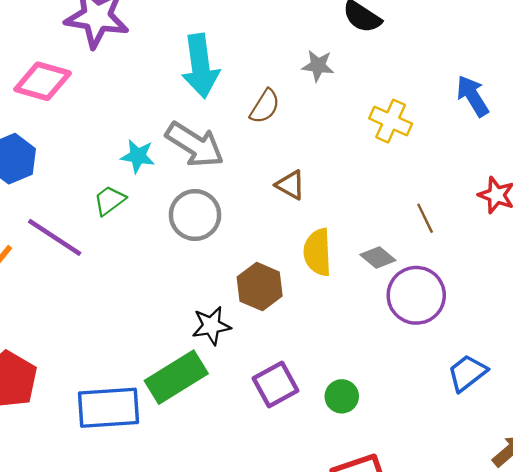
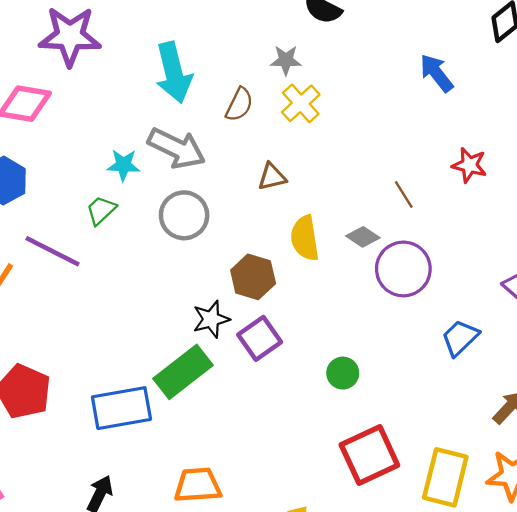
yellow cross: (391, 121) -> (301, 103), moved, turned 30
brown triangle: (290, 185) -> (272, 177), turned -36
purple square: (275, 384) -> (260, 338), moved

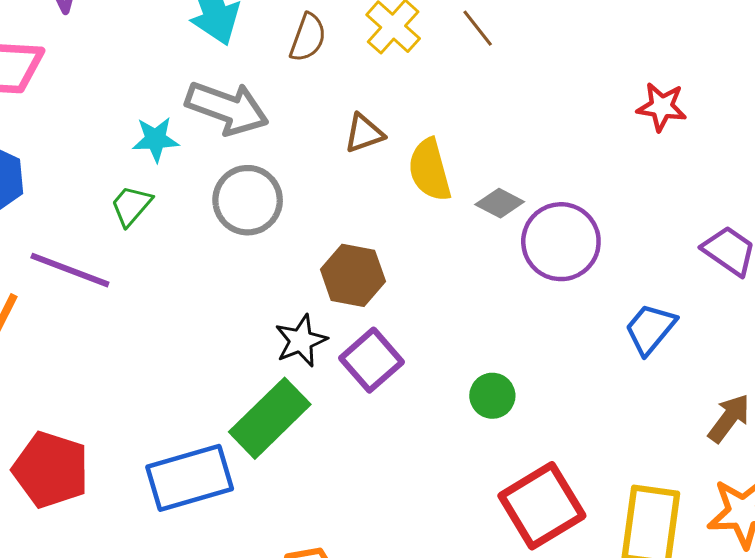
red star: (469, 165) -> (662, 107), moved
brown line: (404, 195) -> (478, 28), moved
yellow semicircle: (305, 238) -> (430, 170), moved

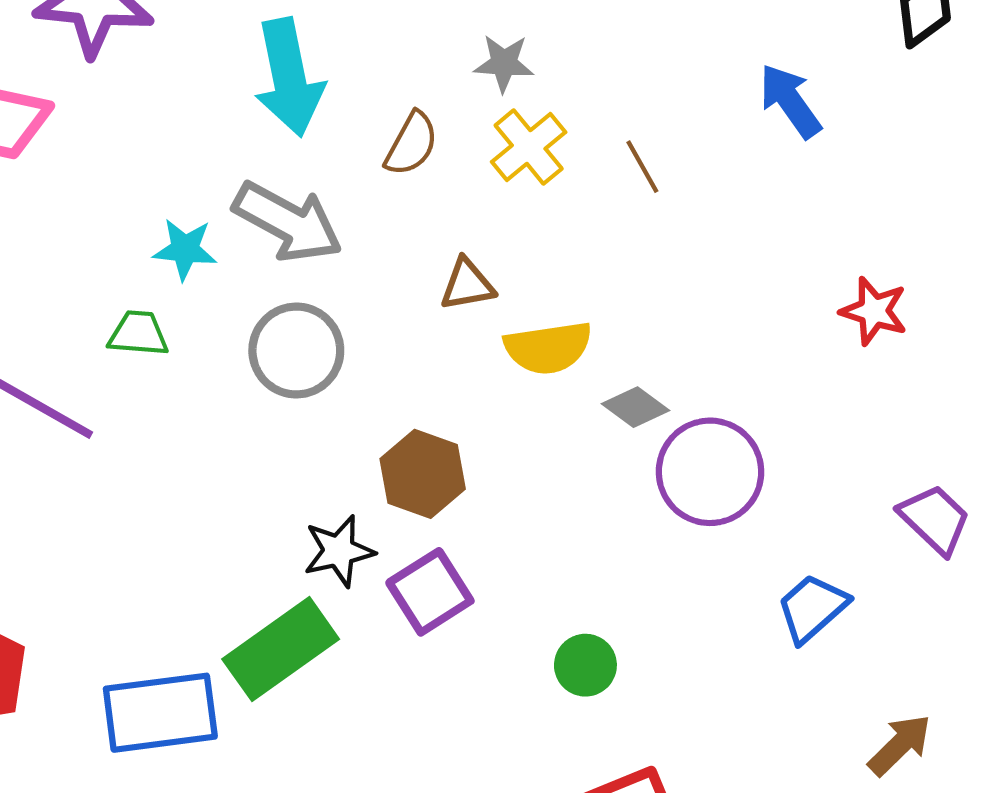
yellow semicircle: (430, 170) -> (548, 348), turned -92
green trapezoid: (131, 206) -> (138, 334), turned 45

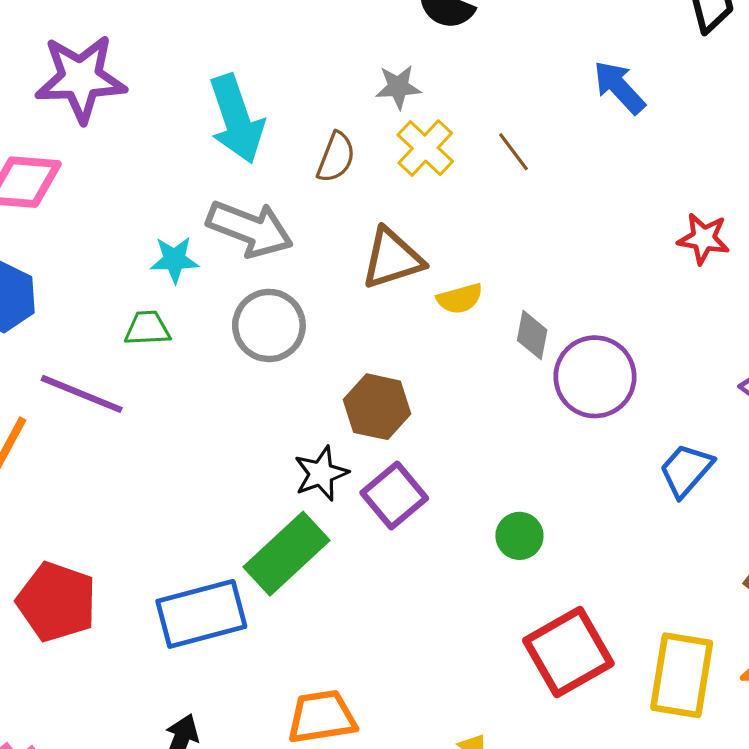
brown triangle: (467, 285) -> (392, 259), size x1.5
yellow semicircle: (548, 348) -> (460, 299), size x0.7
gray diamond: (636, 407) -> (532, 335), turned 72

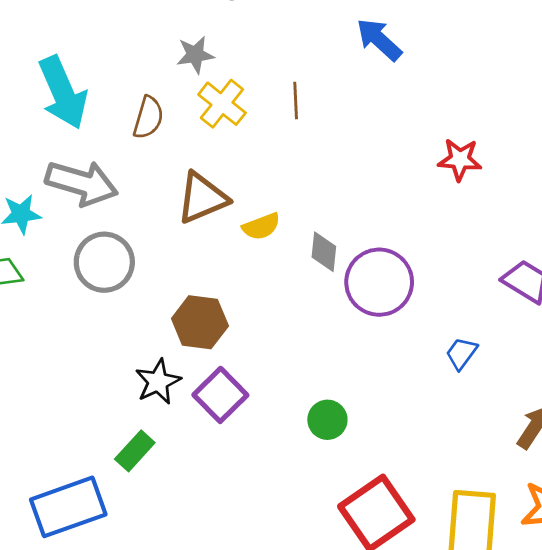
brown line: (514, 152) -> (296, 101), turned 39
blue trapezoid: (686, 470) -> (461, 353), size x0.7
green rectangle: (287, 554) -> (135, 451), size x0.6

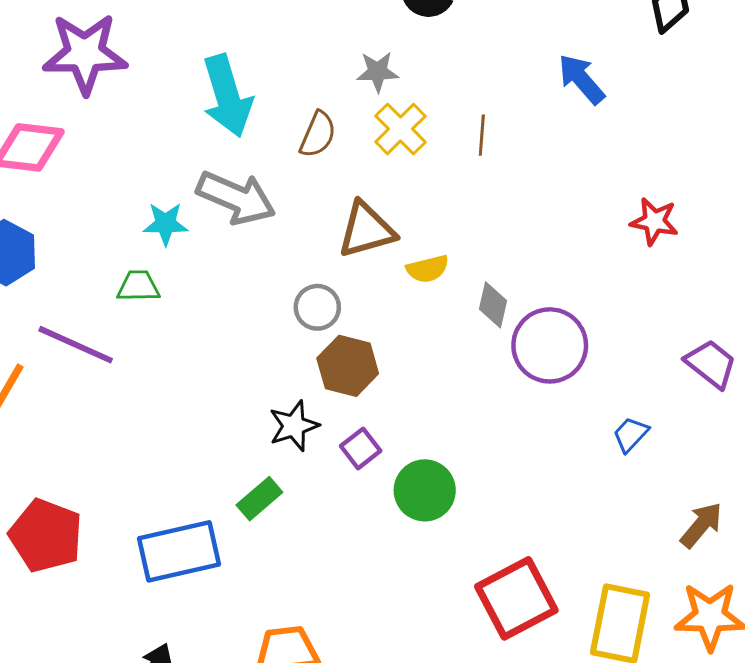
gray circle: (104, 262) -> (317, 307), moved, size x0.7
purple square: (220, 395) -> (361, 448), size x0.7
green circle: (327, 420) -> (425, 490), moved, size x1.4

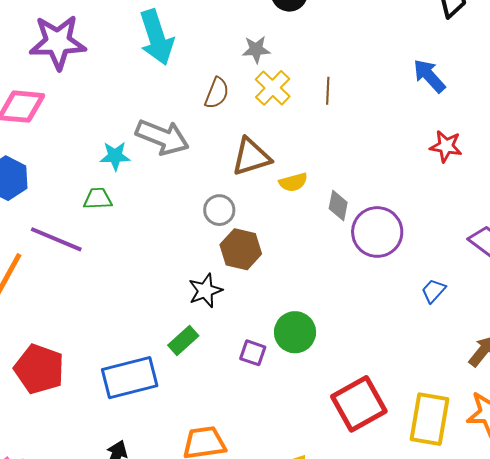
blue arrow: (581, 79) -> (429, 76), moved
cyan arrow: (227, 96) -> (157, 37), moved
purple square: (361, 448) -> (253, 353), moved, turned -32

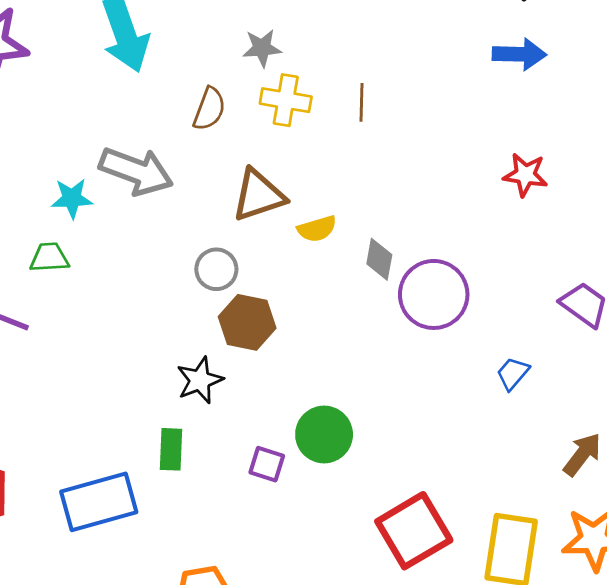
blue arrow: (429, 76) -> (519, 54), moved, turned 135
yellow cross: (273, 88) -> (286, 100), turned -33
green rectangle: (183, 341) -> (171, 449), turned -44

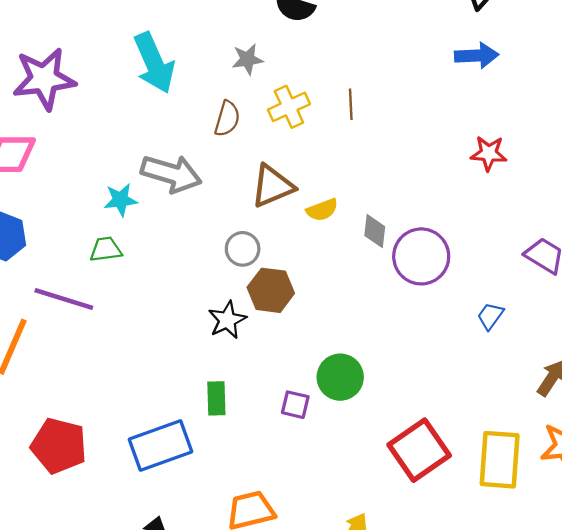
gray star: (262, 48) -> (247, 59), moved
yellow cross: (286, 100) -> (289, 107), turned -30
black star: (200, 380) -> (227, 320), moved

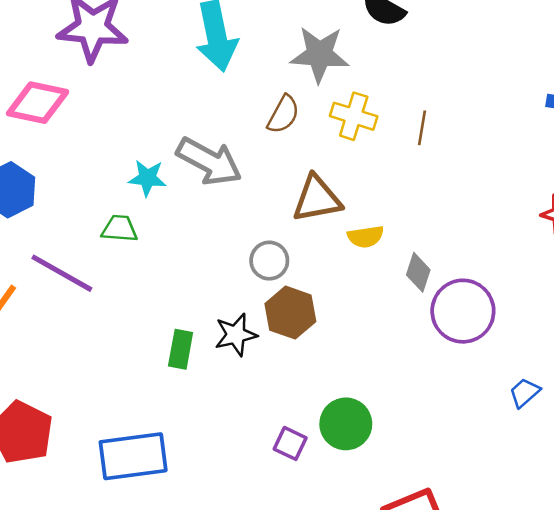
gray star: (247, 59) -> (320, 54), size x1.6
yellow cross: (289, 107) -> (354, 116), turned 30
green rectangle: (216, 398) -> (181, 349), moved

